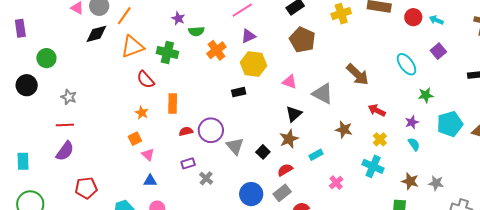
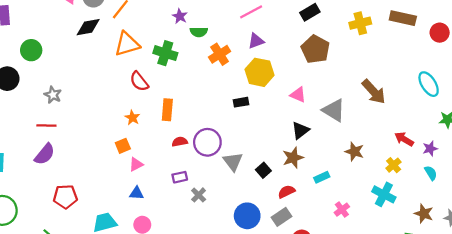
red arrow: (377, 110) -> (404, 139), moved
pink triangle: (148, 155) -> (136, 164), turned 48

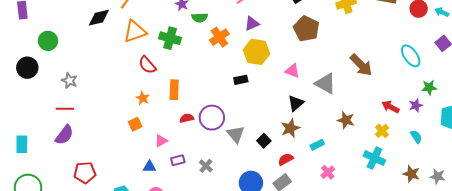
purple star: (430, 149) -> (416, 105), moved
pink triangle: (136, 164) -> (161, 141), moved
purple rectangle: (180, 177) -> (178, 160), moved
pink cross: (342, 210) -> (328, 172), moved

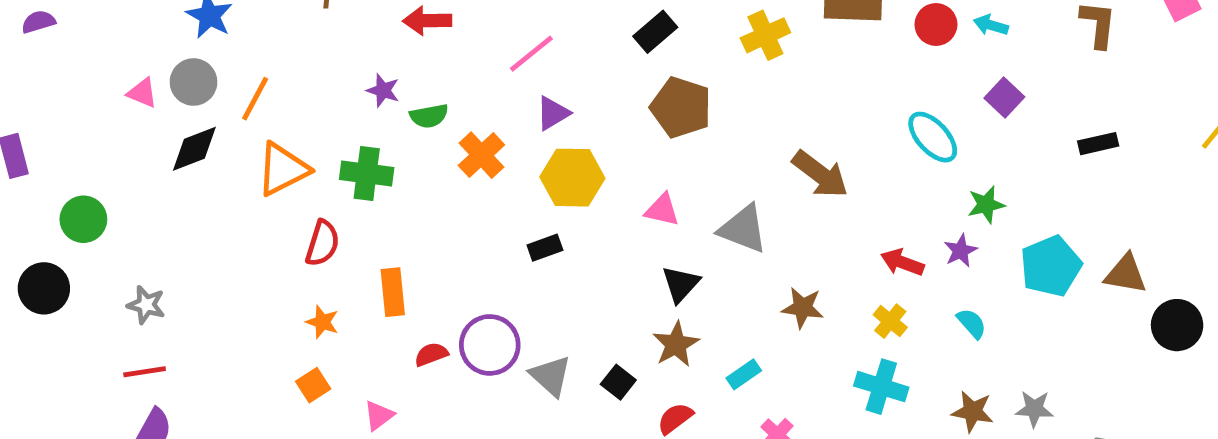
red semicircle: (147, 65) -> (323, 243), turned -114

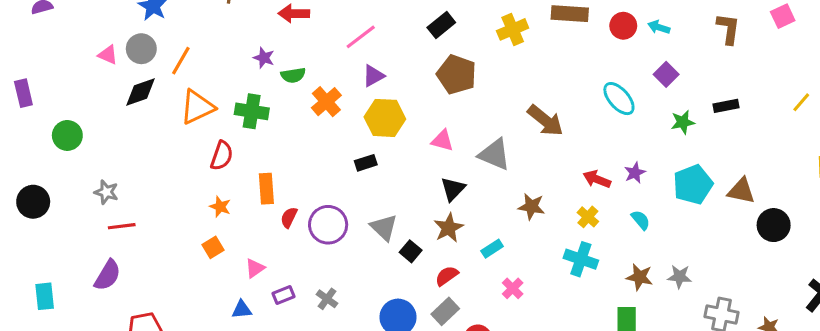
green star: (986, 205) -> (683, 122), moved
black circle: (44, 288) -> (33, 202), moved
red semicircle: (431, 354) -> (289, 217), moved, turned -45
red line: (145, 372) -> (122, 226), moved
gray triangle: (551, 376) -> (384, 227), moved

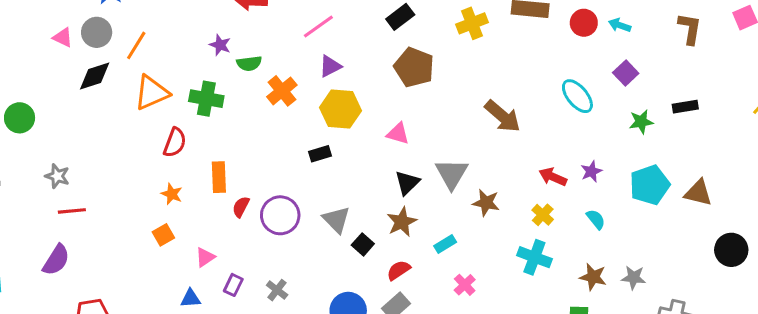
gray triangle: (494, 154) -> (452, 174), moved, turned 36
black circle: (774, 225) -> (731, 250), moved
purple rectangle: (283, 295) -> (233, 285), turned -45

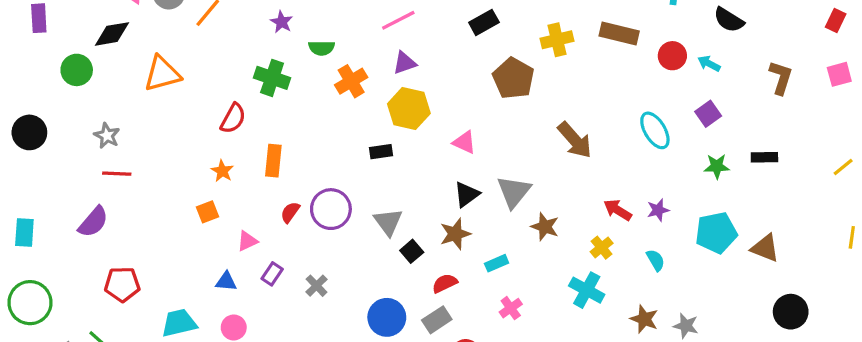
purple star: (220, 45) -> (281, 22), moved
brown pentagon: (414, 67) -> (513, 78), moved
black diamond: (95, 76) -> (112, 34), moved
orange triangle: (152, 93) -> (162, 74), moved
red semicircle: (241, 207) -> (290, 212), moved

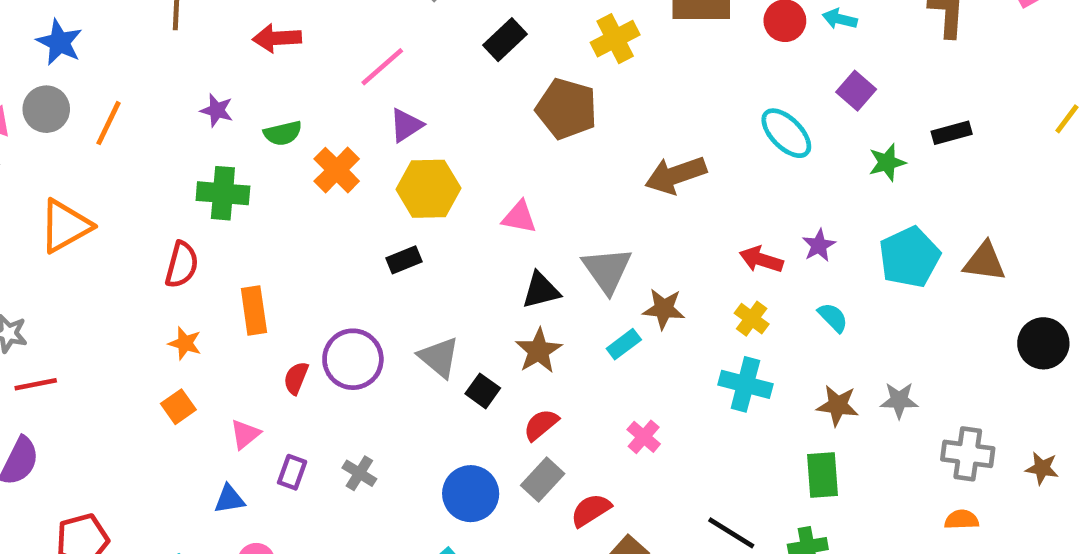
brown arrow: (575, 140) -> (676, 175), turned 126
black triangle: (467, 194) -> (541, 290), turned 36
cyan rectangle: (497, 263) -> (624, 344), moved

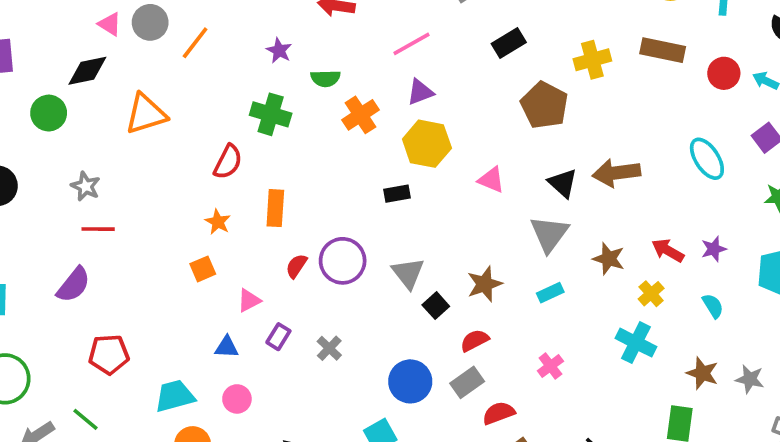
black triangle: (541, 290) -> (563, 183), moved, turned 44
brown star: (664, 309) -> (609, 259), moved

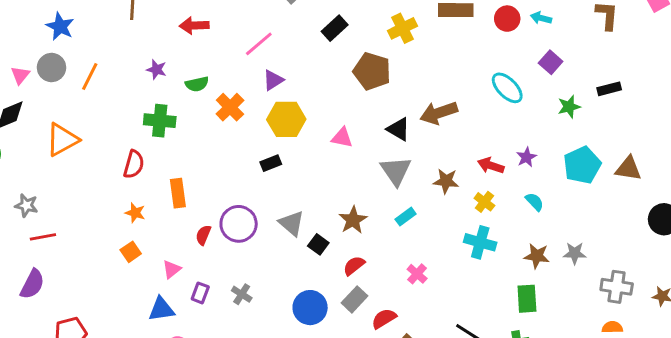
pink triangle: (110, 24) -> (20, 75), turned 48
blue triangle: (227, 347) -> (161, 309), size x1.4

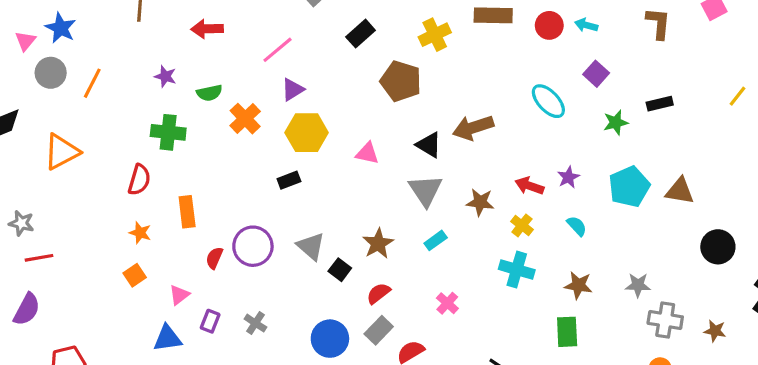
pink triangle: (20, 75) -> (25, 41), moved
gray star: (575, 253) -> (638, 285), moved

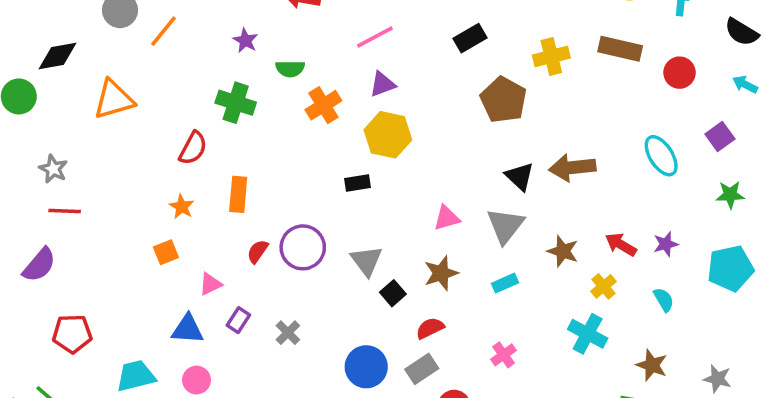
cyan arrow: (586, 25) -> (745, 84), moved
pink triangle: (367, 153) -> (447, 218), moved, turned -40

